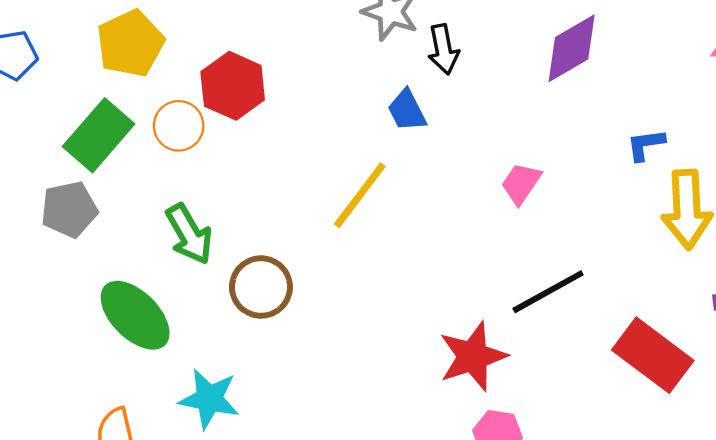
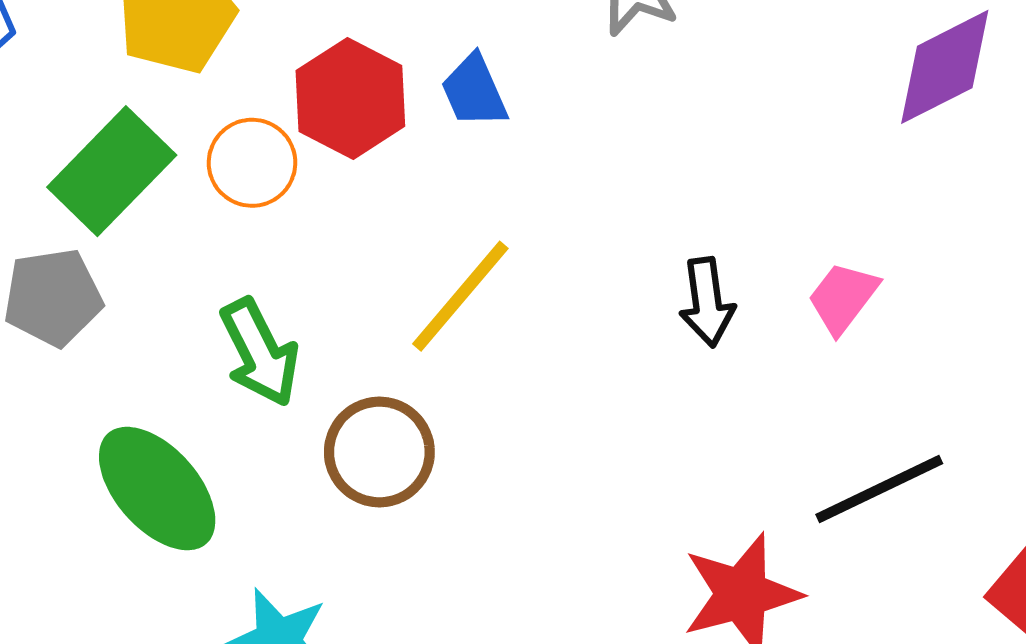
black arrow: (443, 49) -> (707, 302), moved
blue trapezoid: (407, 111) -> (474, 91), moved
yellow line: (360, 195) -> (460, 296), moved

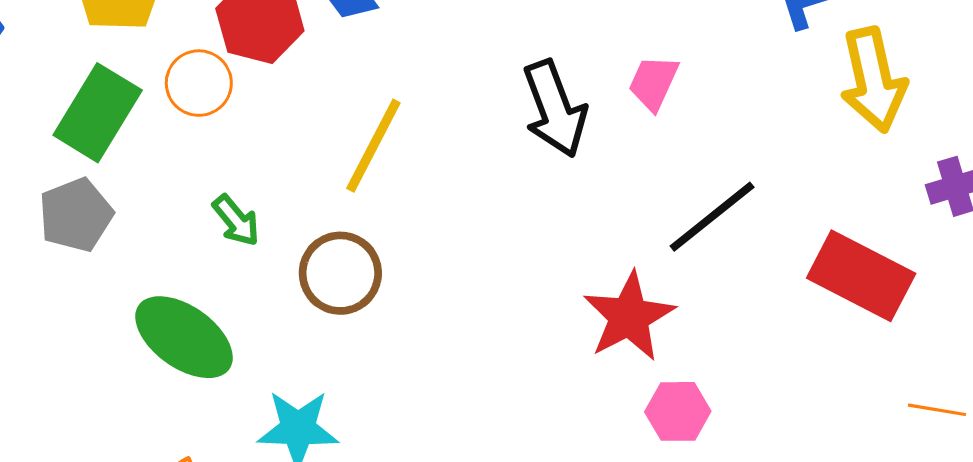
black arrow: (707, 302) -> (555, 109), size x1.5
green arrow: (260, 352) -> (236, 221), size x0.7

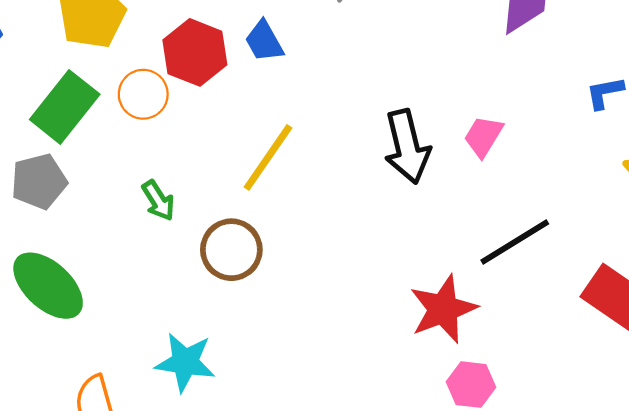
green ellipse: (184, 337) -> (48, 286), moved

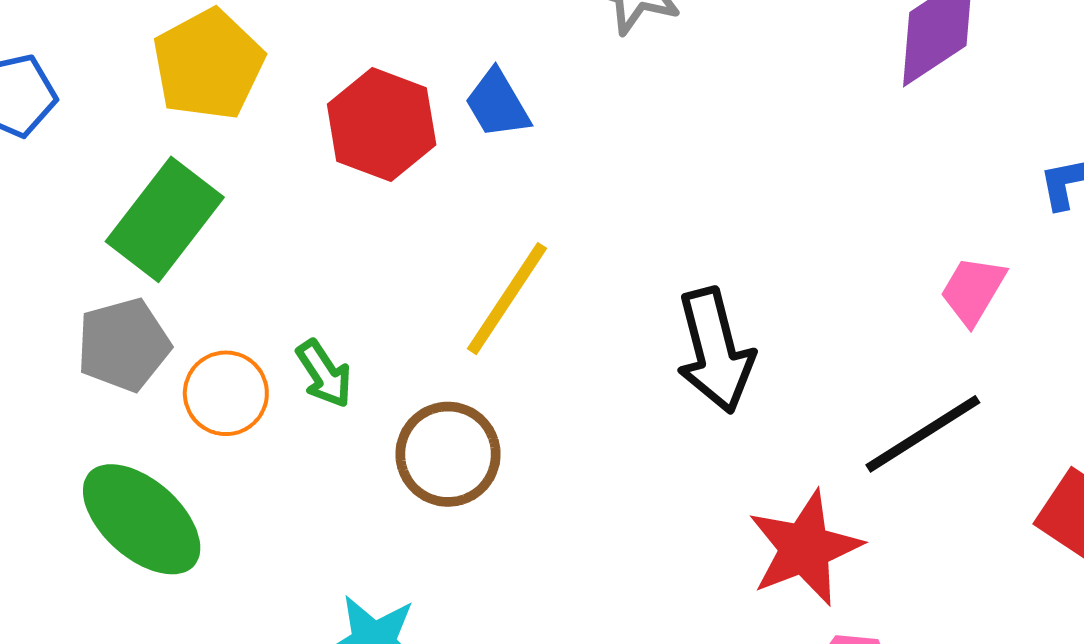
orange circle: (143, 94) -> (226, 393), moved
pink trapezoid: (483, 136) -> (973, 290), moved
black arrow: (407, 147) -> (715, 351), moved

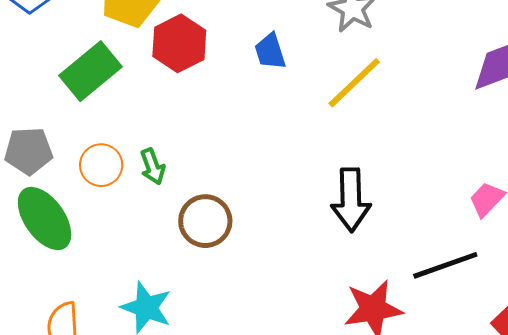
red hexagon: (382, 125) -> (179, 43), moved
yellow line: (507, 299) -> (354, 83), moved
gray pentagon: (123, 345) -> (28, 151), moved

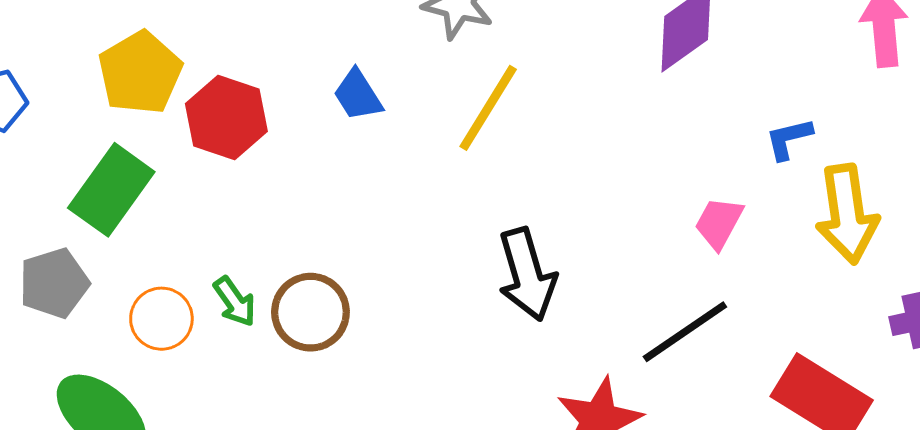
gray pentagon: (28, 151) -> (54, 283), moved
brown circle: (205, 221) -> (310, 312), moved

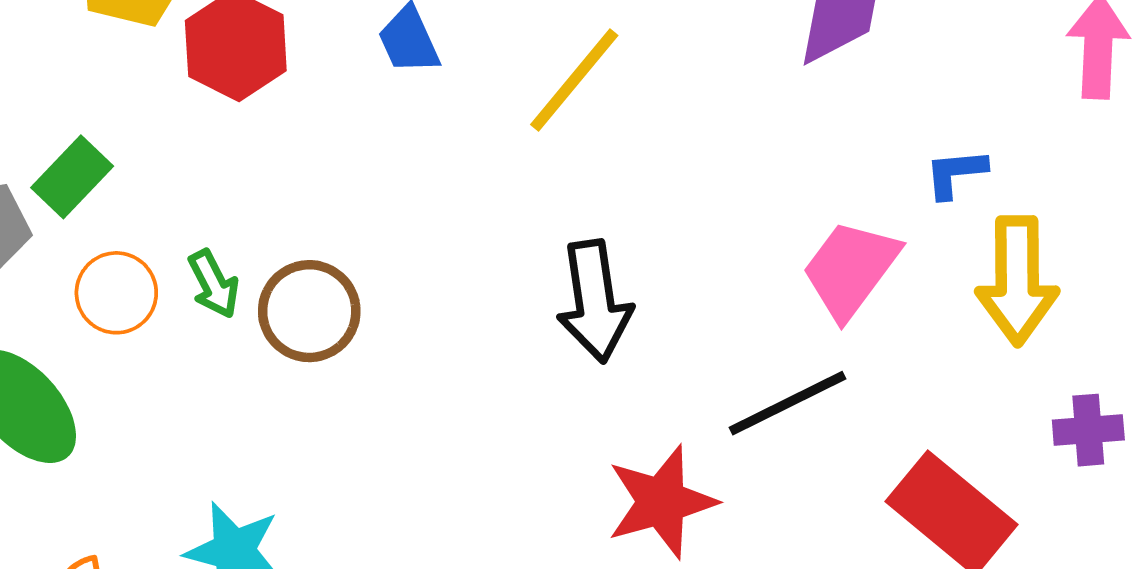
green rectangle: (111, 190) -> (72, 177), moved, size x0.7
pink trapezoid: (719, 223) -> (851, 269), size x1.5

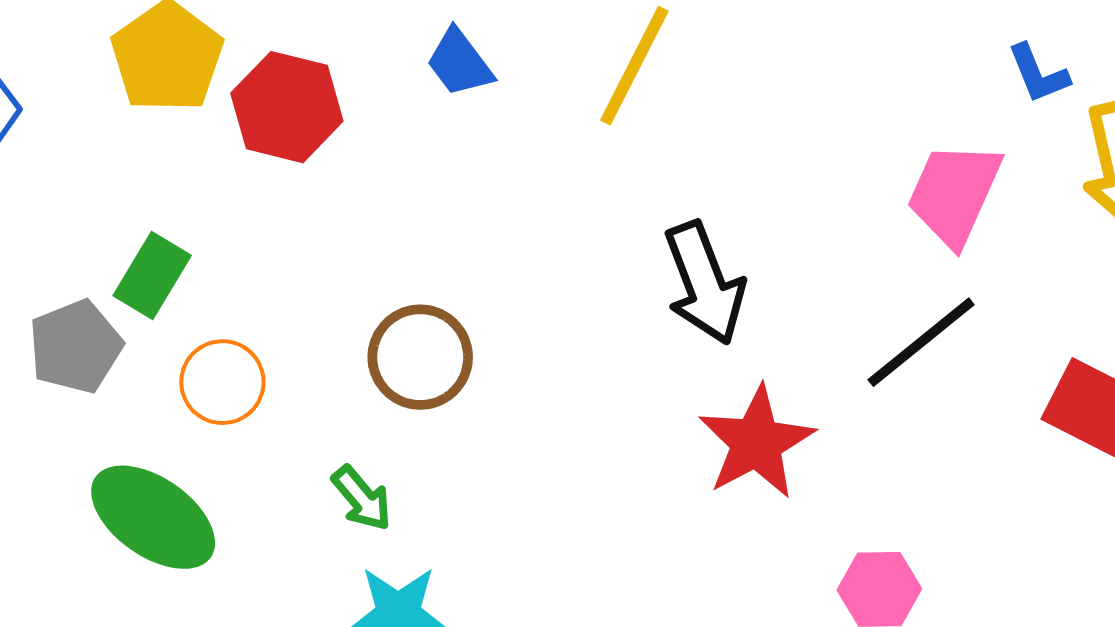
blue L-shape: (956, 173) -> (1038, 74), turned -94
green arrow: (214, 284) -> (362, 498), moved
red star: (661, 502) -> (756, 443), moved

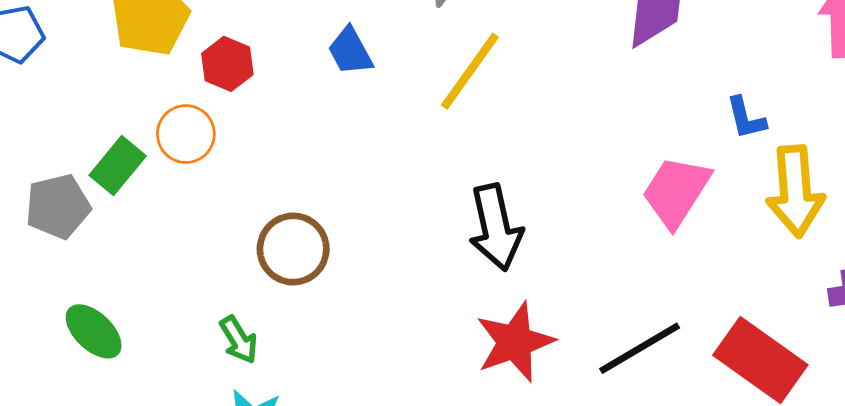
red hexagon: (287, 107) -> (227, 64), size x0.7
black line: (921, 342) -> (640, 348), moved
orange circle: (222, 382) -> (186, 134), moved
green ellipse: (153, 517) -> (94, 331), size x0.7

